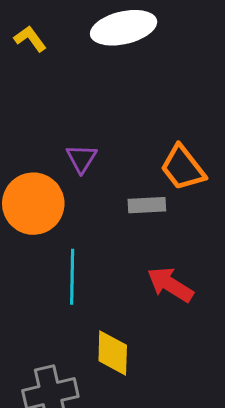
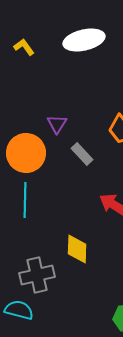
gray rectangle: (147, 205) -> (82, 154), moved, turned 50
cyan line: (72, 277) -> (25, 200), moved

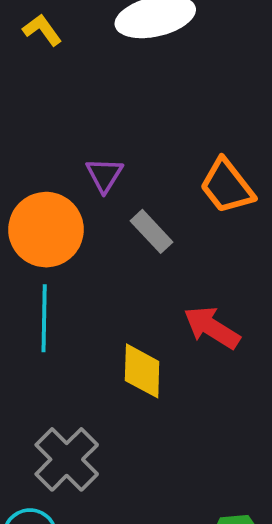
yellow diamond: (77, 249) -> (142, 371), moved
gray cross: (37, 275) -> (67, 459), turned -32

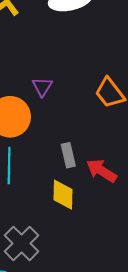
gray rectangle: (152, 231) -> (68, 155), moved, turned 30

